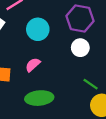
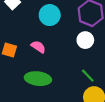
pink semicircle: (33, 65) -> (38, 47), turned 64

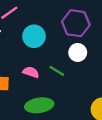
green line: (88, 76) -> (57, 71), moved

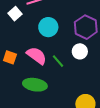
pink semicircle: (31, 72) -> (37, 56), size x1.5

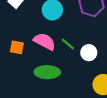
white circle: (80, 51) -> (89, 53), moved

